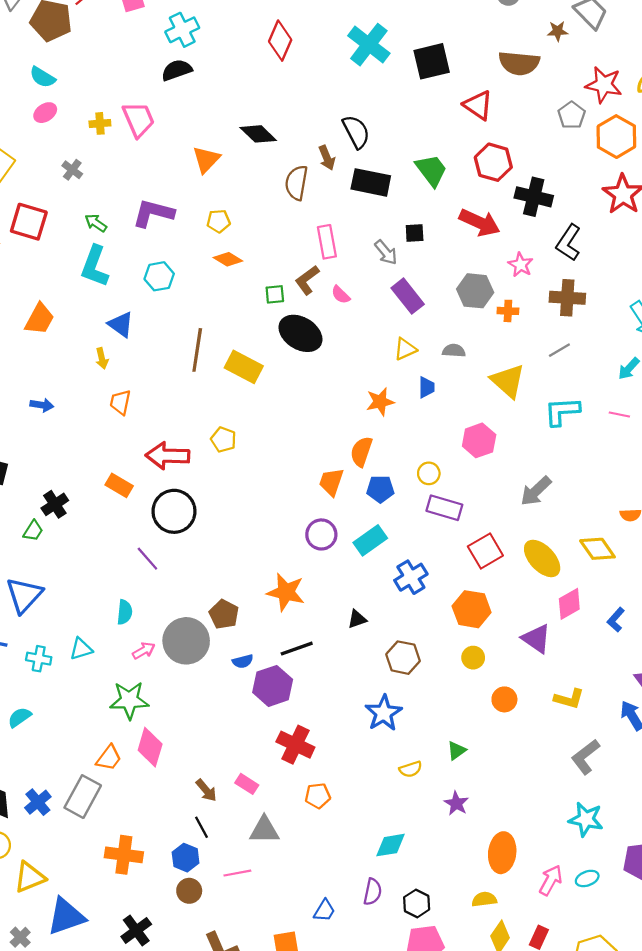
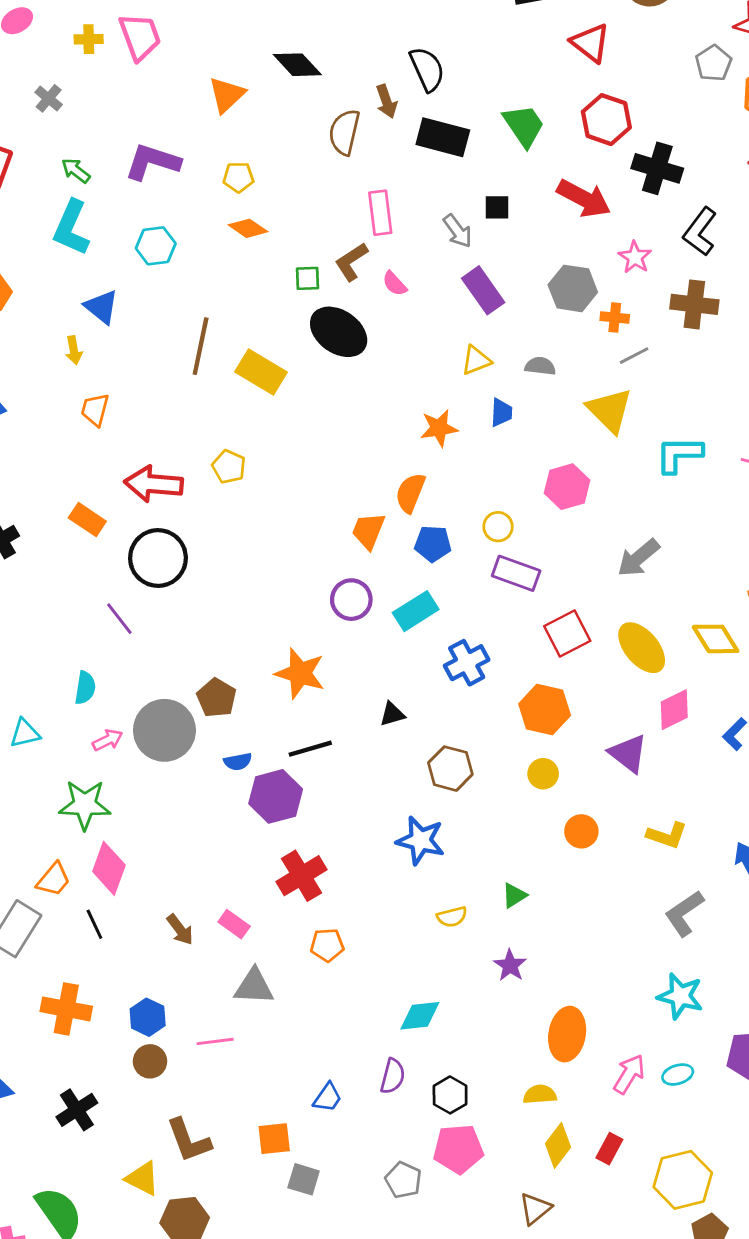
gray line: (559, 350) -> (634, 356), moved
blue star: (384, 713) -> (420, 840), turned -30
red cross: (295, 745) -> (301, 876), turned 30
black line: (202, 827) -> (94, 924), moved

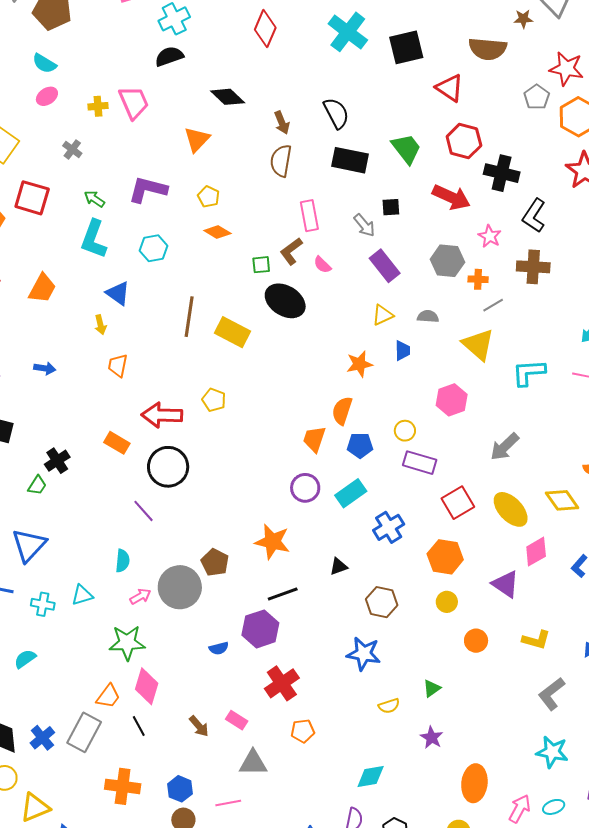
black diamond: (297, 65) -> (228, 97), moved
brown arrow: (386, 101) -> (282, 123), moved
yellow pentagon: (238, 177) -> (209, 197), turned 30
blue semicircle: (238, 762) -> (219, 648), moved

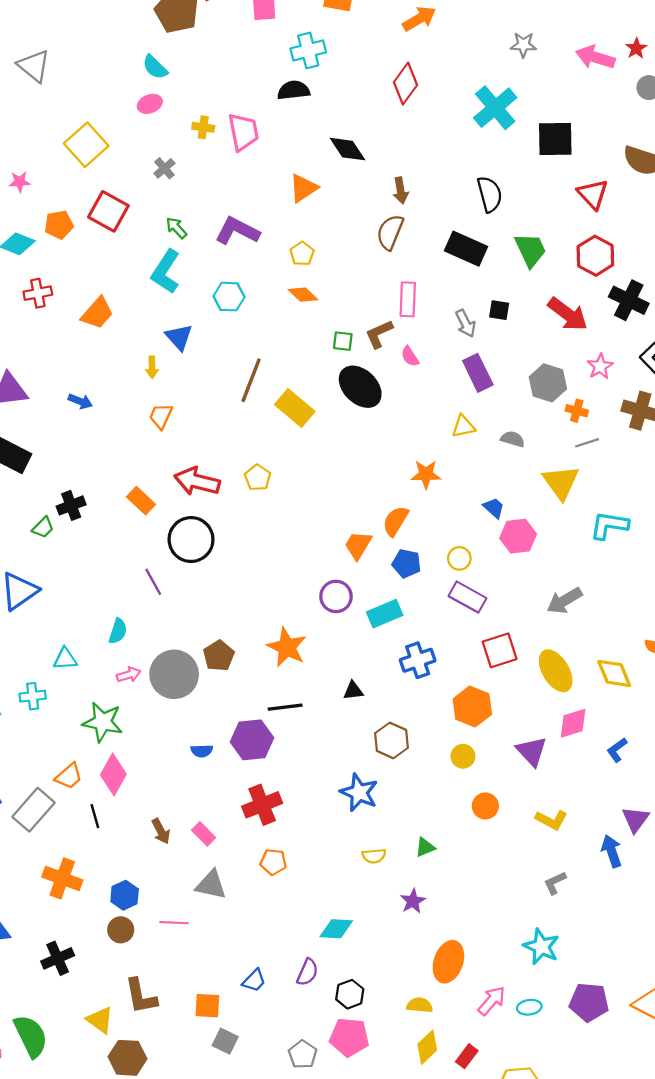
black semicircle: (336, 113) -> (490, 194), moved
blue trapezoid: (403, 351) -> (494, 508), moved, turned -60
cyan cross: (43, 604) -> (33, 696), moved, turned -30
gray L-shape: (552, 694) -> (555, 883), size x0.7

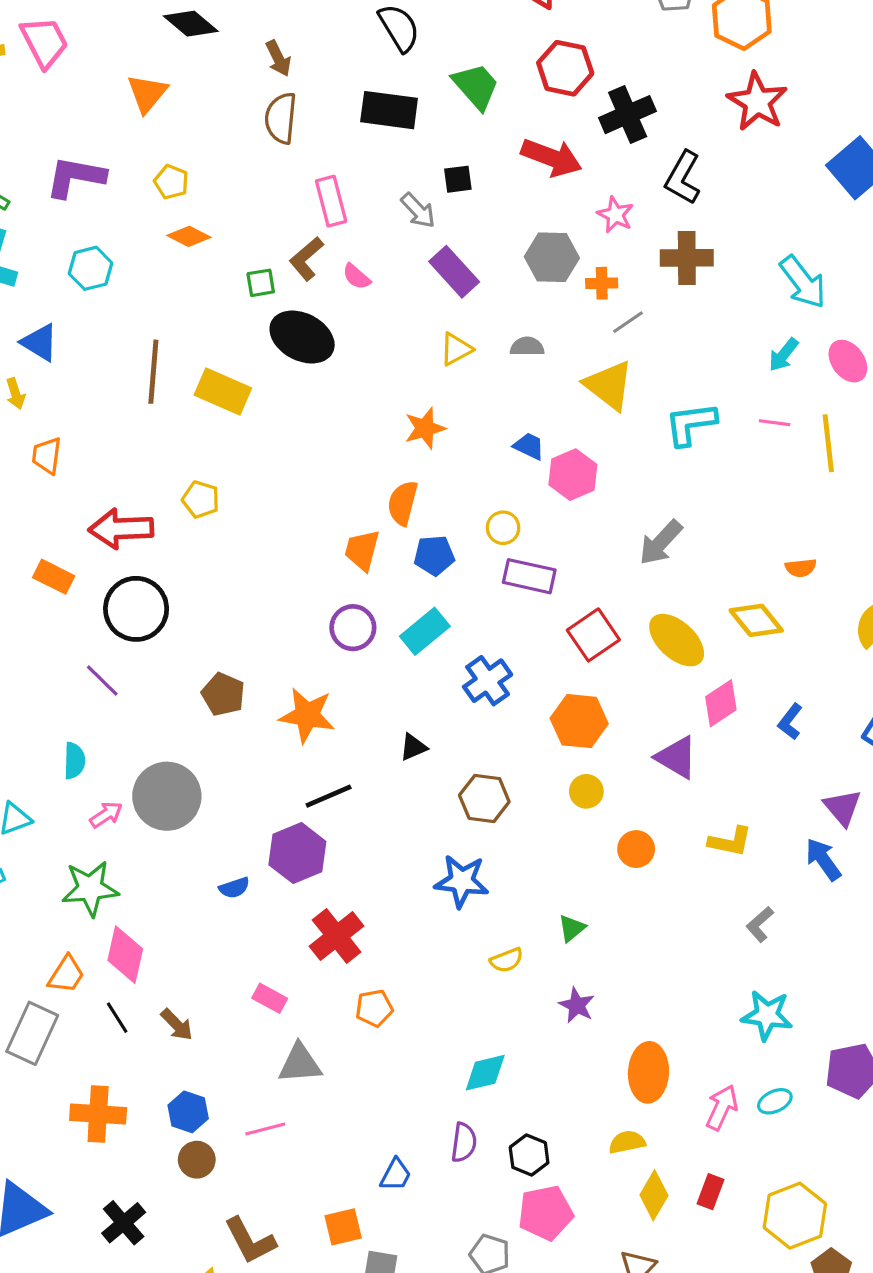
black cross: (629, 300) -> (628, 115), turned -33
brown pentagon: (219, 656) -> (223, 694), moved
brown arrow: (161, 831) -> (177, 1025), moved

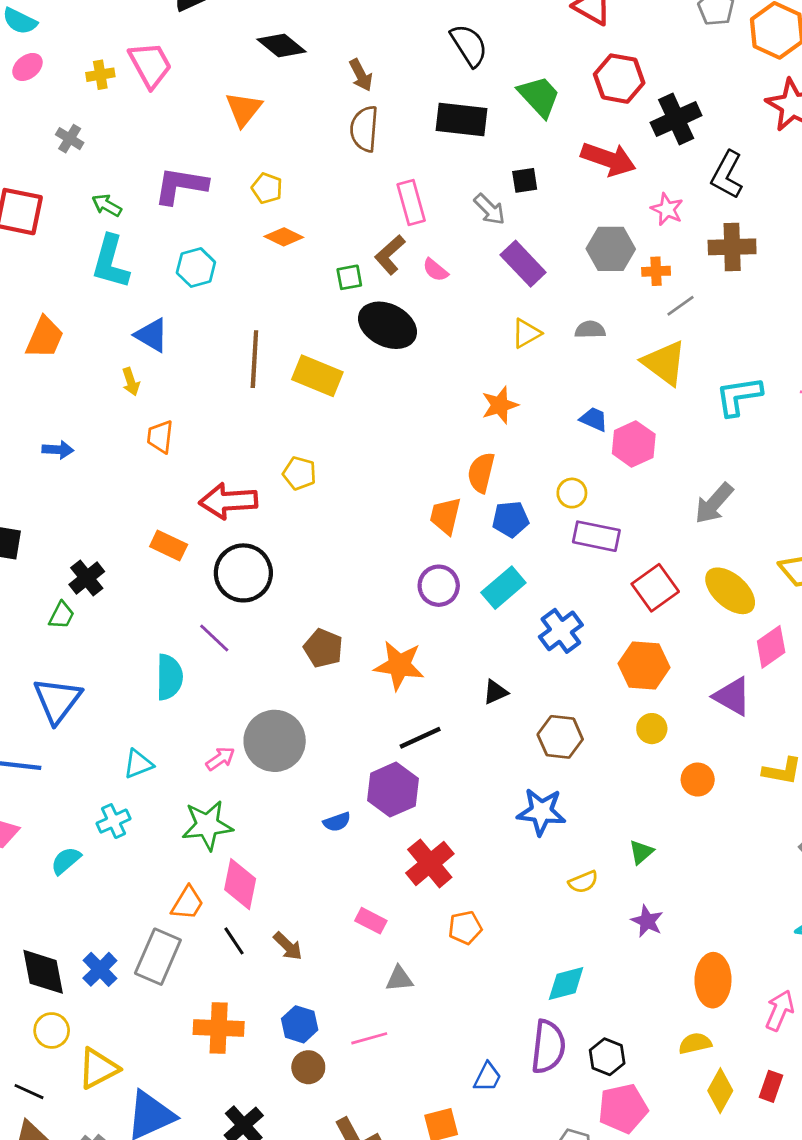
cyan semicircle: (74, 761) -> (169, 677), moved, size x1.4
gray triangle: (300, 1064) -> (399, 979), size x0.7
purple semicircle: (464, 1142) -> (548, 1047), size x1.5

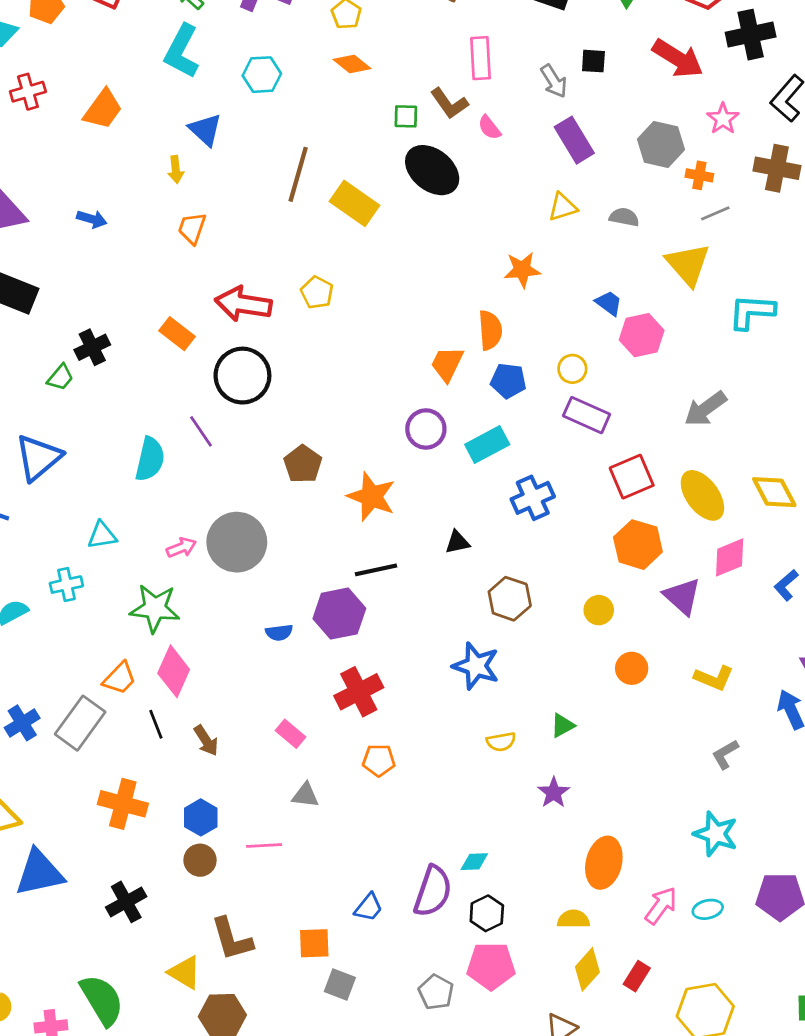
brown L-shape: (390, 255) -> (449, 103), turned -96
orange semicircle: (481, 473) -> (490, 330), turned 150
orange hexagon: (644, 665) -> (638, 545), moved
cyan diamond: (566, 984) -> (474, 862), moved, size x0.7

